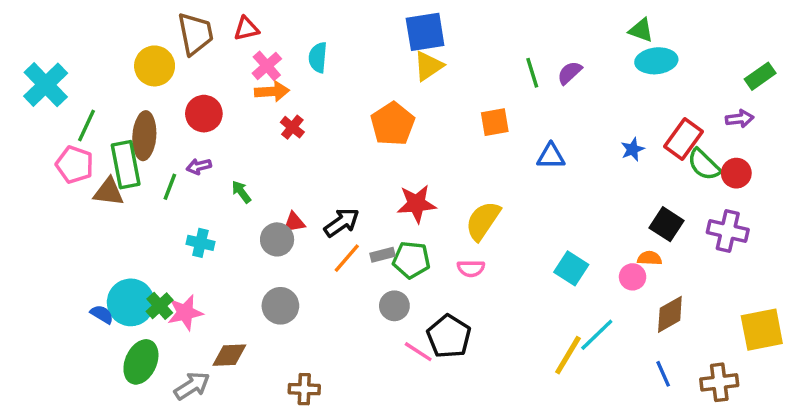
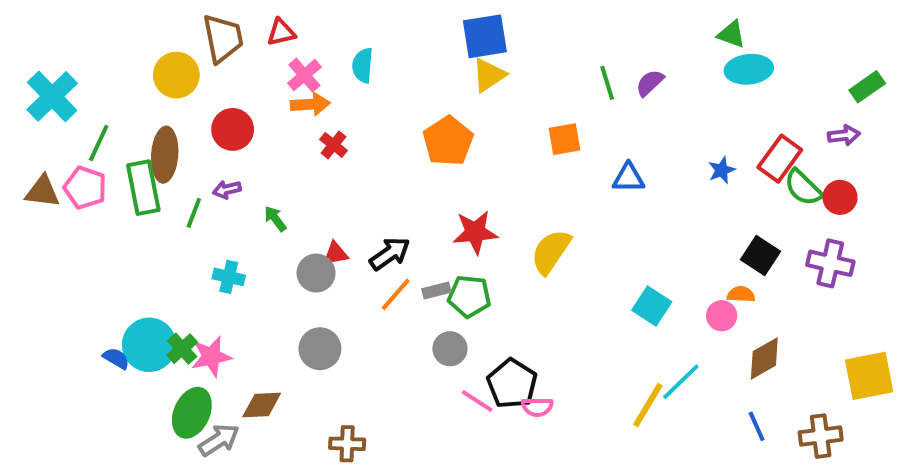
brown triangle: (109, 192) -> (42, 192), moved
pink semicircle: (471, 268) -> (537, 407), moved
green ellipse: (141, 362) -> (192, 413), moved

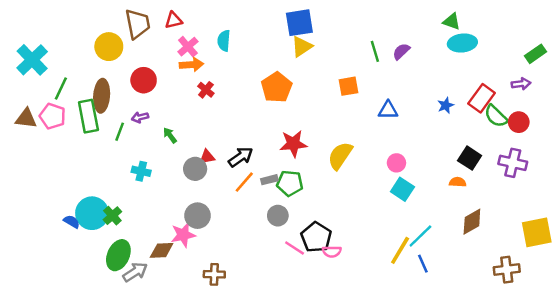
pink circle: (722, 316) -> (396, 163), moved
pink star: (211, 356) -> (183, 235), moved
blue line: (757, 426) -> (423, 264), moved

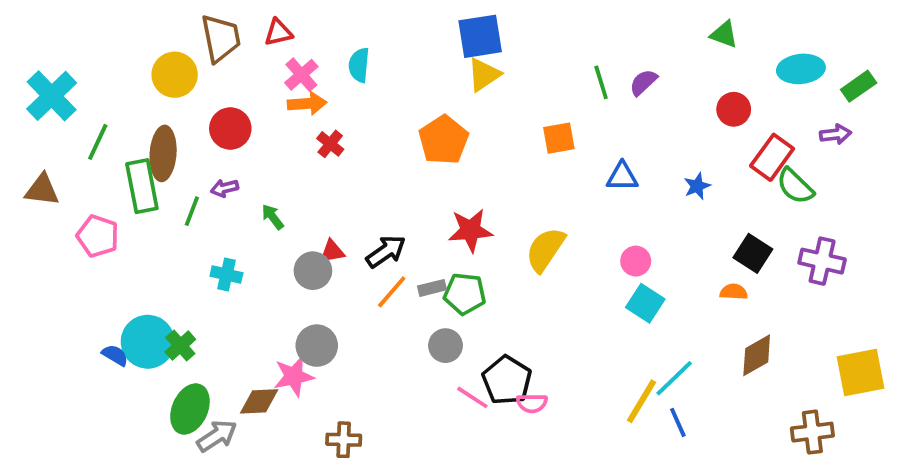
cyan ellipse: (462, 43) -> (801, 69), moved
blue star: (446, 105) -> (697, 186), moved
pink pentagon: (52, 116) -> (98, 236), moved
red circle: (519, 122) -> (734, 109), moved

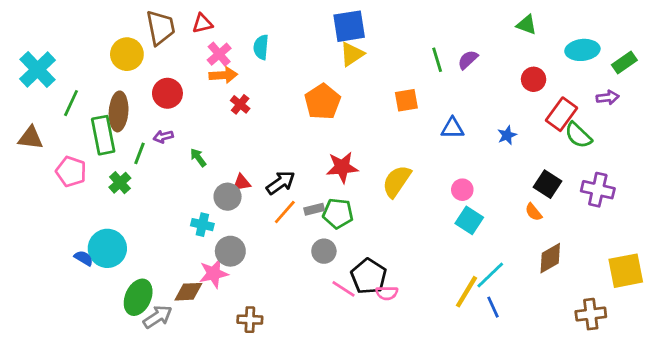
cyan cross: (226, 274) -> (202, 225), moved
orange semicircle: (734, 292) -> (534, 212), turned -132
green cross: (180, 346) -> (120, 183), moved

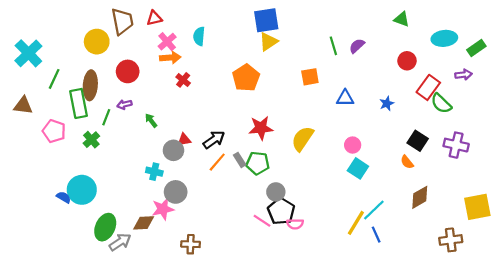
gray rectangle: (314, 209) -> (240, 160), turned 72
gray circle: (324, 251) -> (276, 192), moved

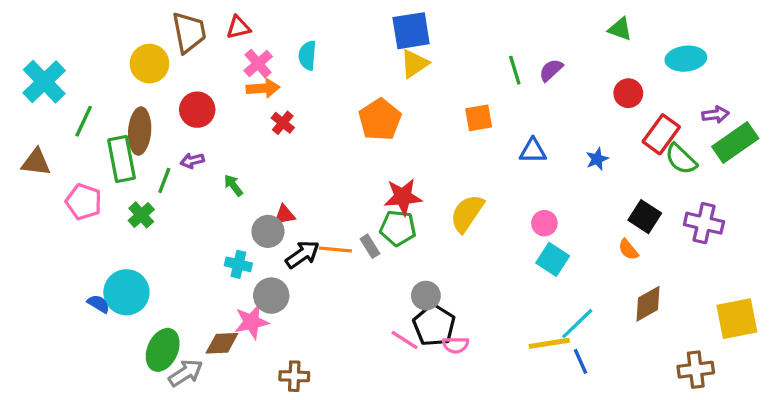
green rectangle: (476, 48) -> (735, 143), moved, size x1.5
black arrow: (214, 140) -> (303, 254), moved
orange line: (217, 162) -> (335, 249), turned 54
green pentagon: (258, 163) -> (398, 228), moved
yellow line: (356, 223) -> (549, 343), turned 50

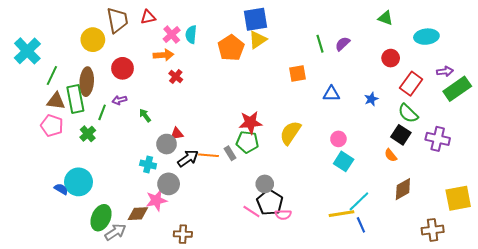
pink cross: (258, 64) -> (172, 35), moved
orange pentagon: (380, 120) -> (231, 48), moved
green semicircle: (681, 159) -> (408, 113), moved
brown triangle: (36, 162) -> (56, 101), moved

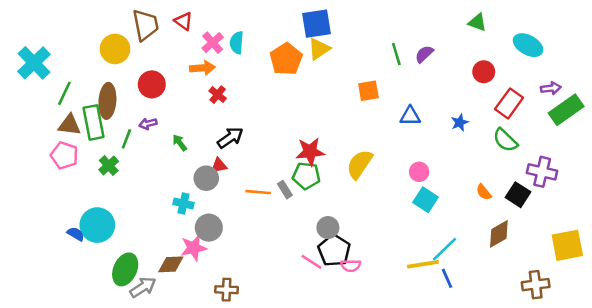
red triangle: (148, 17) -> (183, 21), turned 49
cyan ellipse: (426, 37) -> (528, 45), turned 35
black square: (401, 135) -> (518, 195), moved
black arrow: (188, 158) -> (230, 138), moved

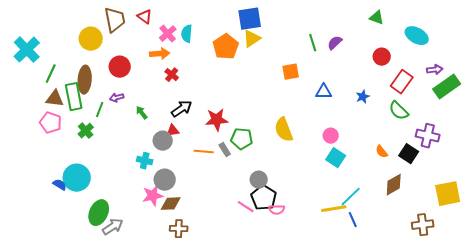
red star: (310, 152) -> (217, 120), moved
yellow semicircle: (360, 164) -> (284, 130), turned -55
brown diamond: (171, 264) -> (171, 204), moved

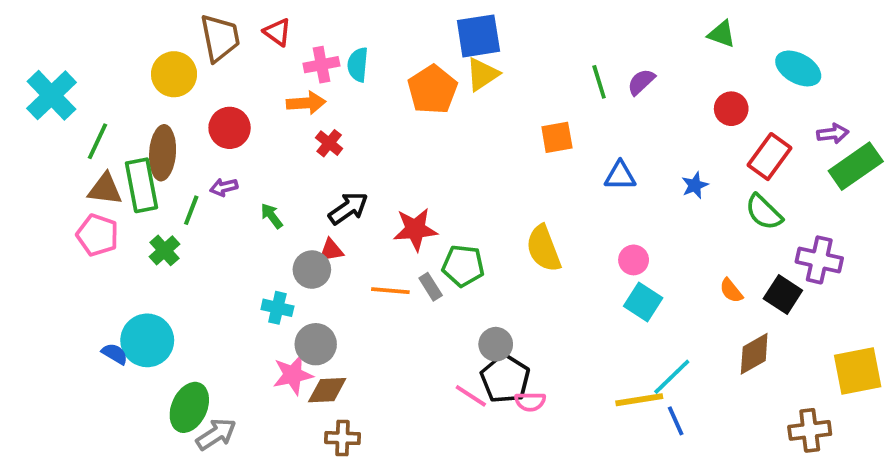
pink cross: (168, 34) -> (321, 65), turned 30

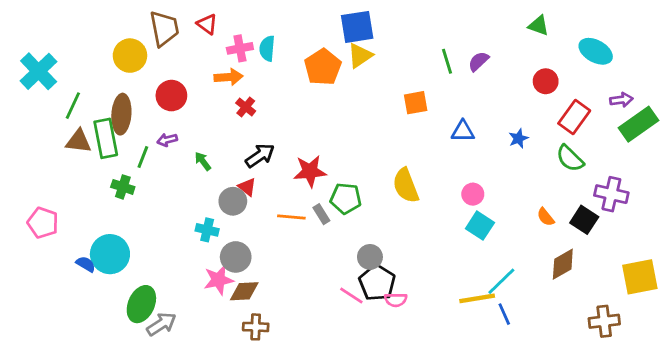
pink pentagon: (97, 235) -> (43, 223), moved
green cross: (164, 250) -> (123, 187), turned -30
red triangle: (331, 250) -> (247, 187), turned 48

